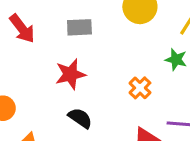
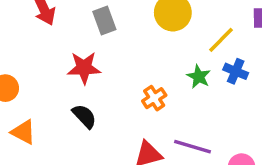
gray rectangle: (79, 27) -> (104, 20), turned 60

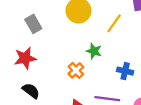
blue cross: (236, 71) -> (125, 71), moved
green star: (199, 77) -> (94, 51), moved

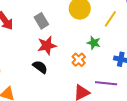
red star: (25, 58) -> (47, 46), moved
black semicircle: (31, 91) -> (40, 67), moved

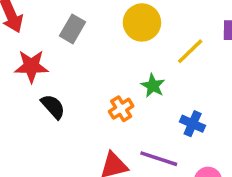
gray rectangle: (41, 21) -> (72, 29), turned 49
red star: (47, 46) -> (31, 66), moved

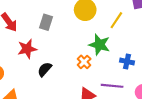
green star: (153, 86) -> (99, 45), size x1.5
black semicircle: (53, 107) -> (45, 69), turned -84

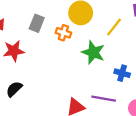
orange cross: (84, 62) -> (63, 33), moved, turned -32
black semicircle: (45, 69) -> (14, 89), moved

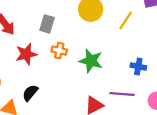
orange cross: (63, 33) -> (59, 51), moved
green star: (93, 52) -> (91, 61), moved

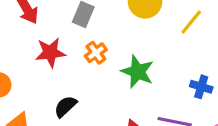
orange cross: (59, 51) -> (96, 53), turned 35
black semicircle: (30, 93) -> (65, 106), moved

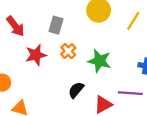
black semicircle: (65, 106) -> (76, 90), moved

